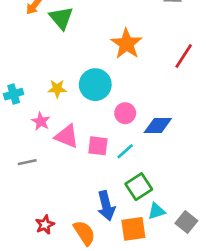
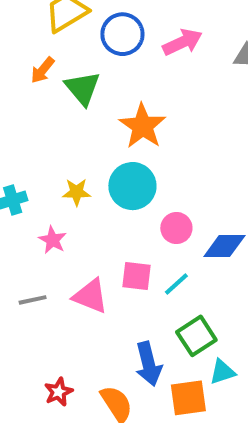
orange star: (127, 44) -> (142, 126), moved
pink triangle: (67, 136) -> (91, 296), moved

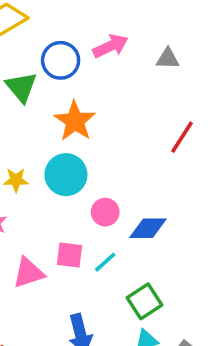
blue circle: (122, 34) -> (61, 60), moved
pink triangle: (91, 296) -> (28, 273), turned -40
green square: (196, 336) -> (144, 301), moved

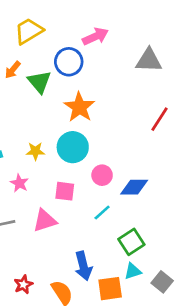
pink arrow: (111, 46) -> (95, 36), moved
gray triangle: (168, 59) -> (149, 60), size x1.5
pink square: (70, 255) -> (65, 191), moved

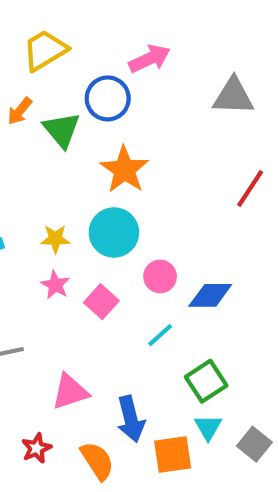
pink star: (19, 183) -> (55, 285), moved
pink square: (65, 191) -> (101, 302), turned 35
pink triangle: (45, 221) -> (70, 392), moved
cyan triangle: (133, 271) -> (208, 427), turned -42

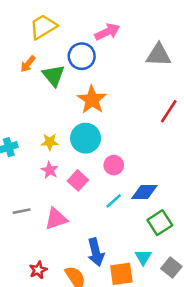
blue diamond: (210, 295) -> (144, 192), moved
green square: (206, 381) -> (160, 223), moved
pink triangle: (70, 392) -> (56, 219), moved

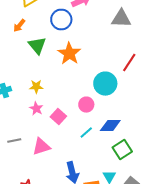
green triangle: (54, 75) -> (37, 46), moved
cyan circle: (86, 138) -> (105, 84), moved

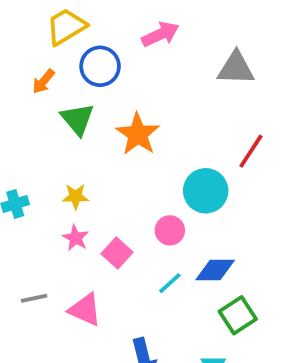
blue circle: (61, 20) -> (100, 66), moved
pink triangle: (41, 147) -> (85, 310), turned 42

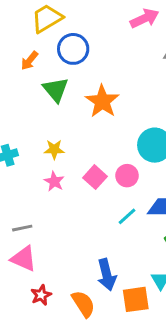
pink arrow: (160, 34) -> (144, 18), moved
pink square: (117, 253) -> (95, 177), moved
pink triangle: (85, 310) -> (24, 259), moved

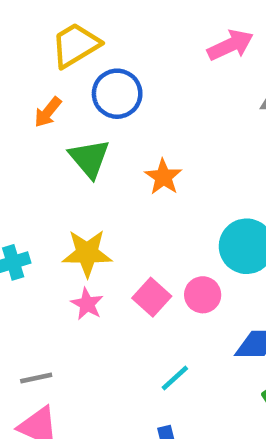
orange star: (102, 101) -> (163, 177), size x0.7
yellow star: (54, 149) -> (87, 253), size x1.5
cyan line: (127, 216) -> (175, 378), moved

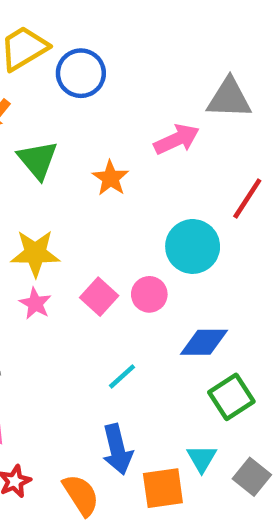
pink arrow: (230, 45) -> (177, 139), moved
blue circle: (117, 94) -> (81, 73), moved

